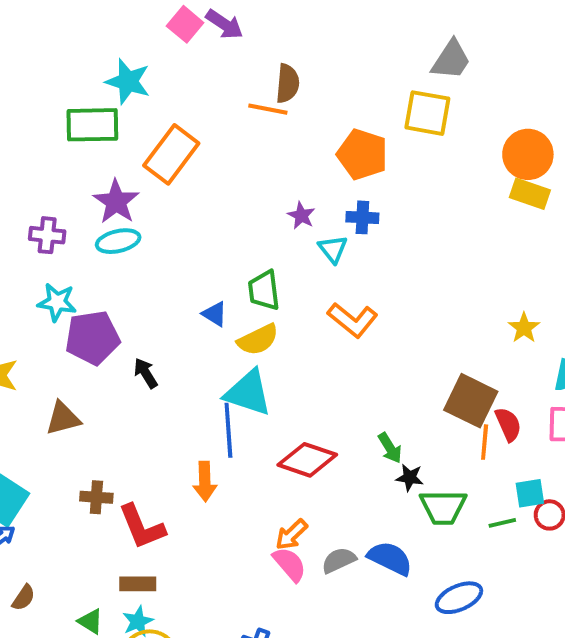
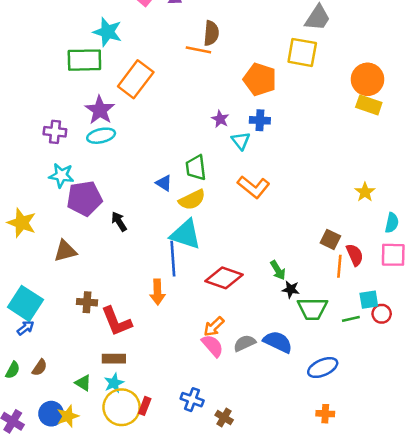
brown square: (471, 401) -> (330, 239), size x0.6

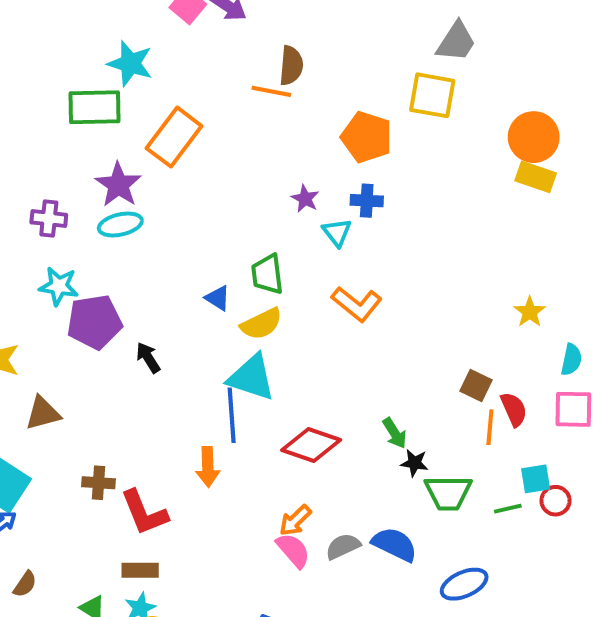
brown triangle: (65, 251) -> (43, 413), moved

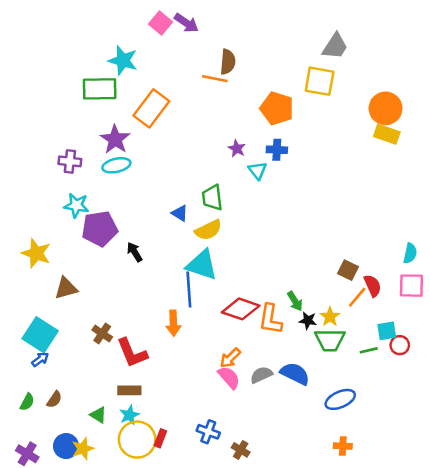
orange L-shape: (357, 304) -> (270, 319), moved, turned 60
yellow star: (530, 312) -> (330, 317), moved
orange line: (490, 427) -> (357, 297), turned 35
brown cross: (98, 483) -> (102, 333), turned 30

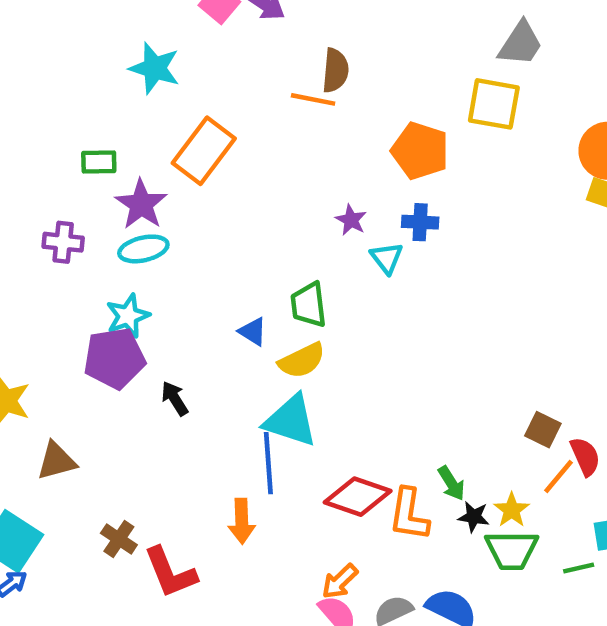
green rectangle: (100, 89) -> (99, 162), moved, size x0.6
cyan star: (76, 205) -> (128, 316), moved, turned -30

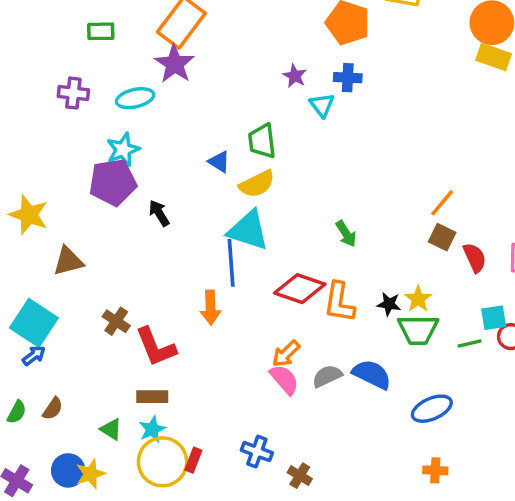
purple star: (141, 204) -> (175, 64), moved
orange line: (558, 477) -> (442, 203), moved
green arrow: (451, 483) -> (346, 234), moved

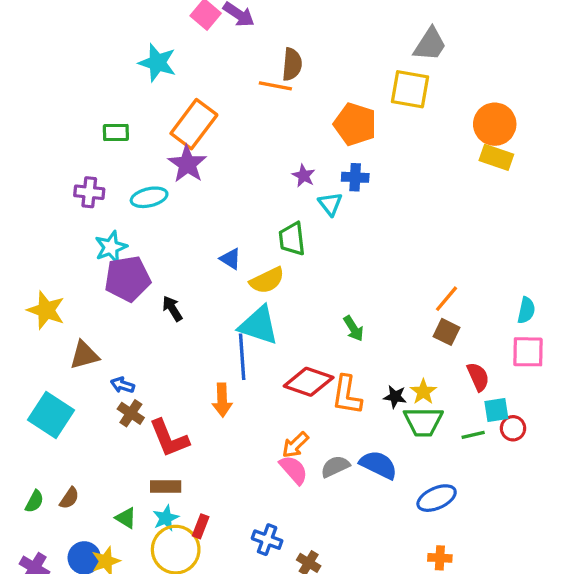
green trapezoid: (262, 141) -> (292, 239), moved
cyan star: (123, 150) -> (111, 247), moved
red semicircle: (475, 258) -> (478, 377), moved
blue arrow: (34, 355) -> (122, 385), moved, turned -125
red rectangle: (193, 460) -> (201, 526), moved

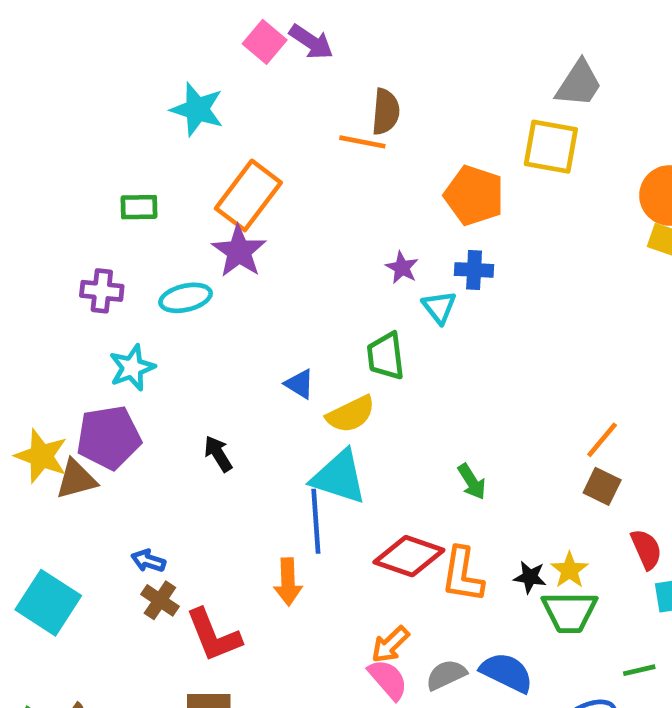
purple pentagon: (127, 279) -> (109, 437), moved
brown triangle: (84, 355) -> (76, 479), moved
green line: (473, 435) -> (639, 670), moved

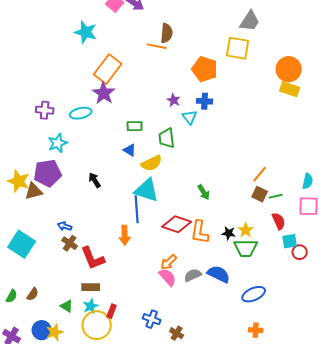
green rectangle: (139, 207) -> (135, 126), moved
green line: (639, 670) -> (276, 196), moved

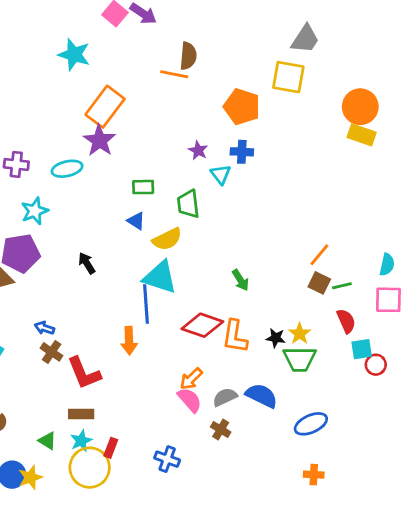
brown cross: (177, 333) -> (221, 429), moved

